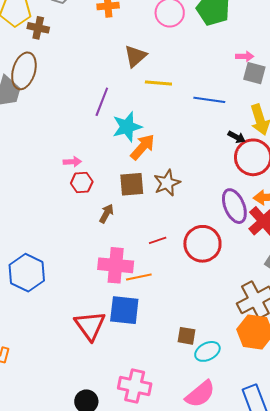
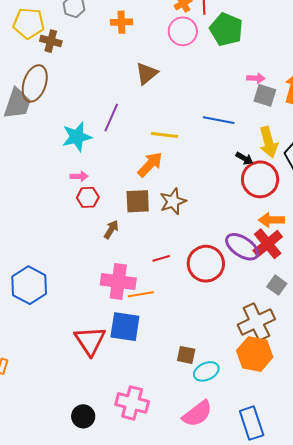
yellow line: (158, 83) -> (165, 135), moved
cyan star: (127, 127) -> (77, 137), moved
purple ellipse: (234, 206) -> (242, 247), moved, turned -36

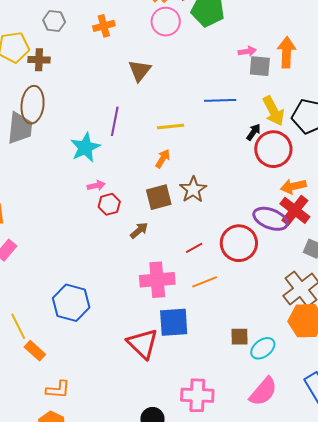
black arrow: (244, 158) -> (254, 132), turned -72
orange arrow: (150, 164) -> (163, 159), size x0.7
brown arrow: (111, 229) -> (139, 230), turned 30
orange line: (141, 294) -> (205, 282), moved

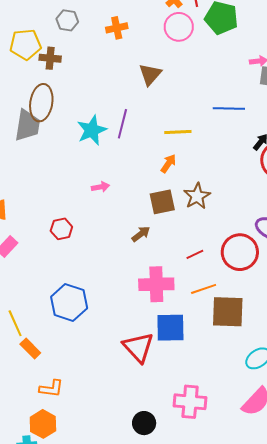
cyan star: (85, 147) -> (92, 130), moved
red hexagon: (109, 204) -> (61, 229), moved
brown square: (239, 337) -> (228, 312), moved, size x1.8

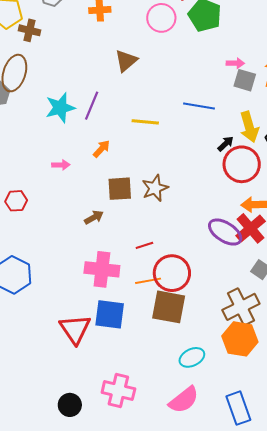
orange arrow: (168, 164) -> (101, 149), moved
red circle: (240, 252) -> (172, 273), moved

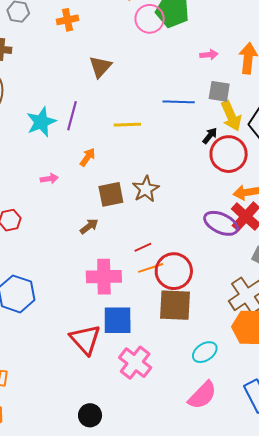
pink circle: (161, 18) -> (150, 19), moved
gray square: (245, 80) -> (219, 91), moved
orange line: (148, 281) -> (151, 268), moved
pink cross: (118, 391) -> (135, 363), moved, turned 32

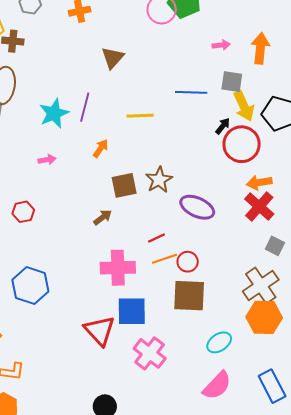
pink arrow: (49, 179) -> (47, 160), moved
purple ellipse: (221, 223) -> (197, 207), moved
red circle: (174, 271) -> (188, 262), size x0.6

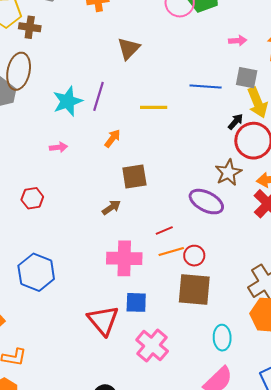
brown star: (159, 180) -> (228, 173), moved
blue square: (132, 311) -> (136, 302), size x0.7
cyan ellipse: (219, 342) -> (222, 338), turned -60

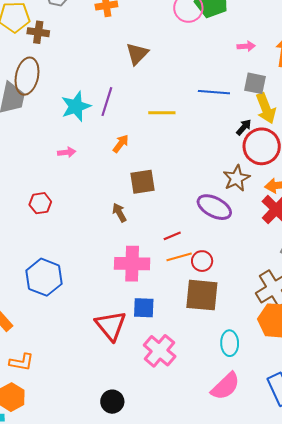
brown arrow: (111, 207) -> (119, 213), turned -84

